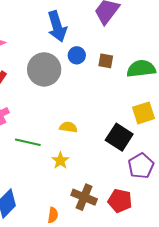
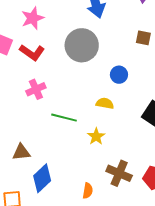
blue circle: (77, 55) -> (119, 75), moved

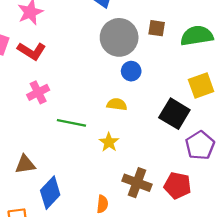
gray circle: (82, 45) -> (119, 37), moved

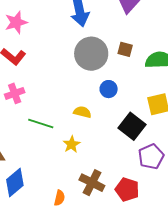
blue circle: (131, 71) -> (109, 89), moved

